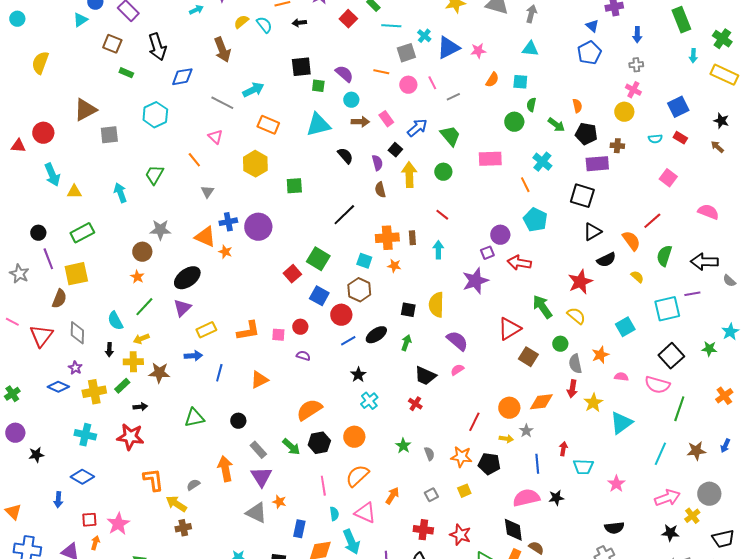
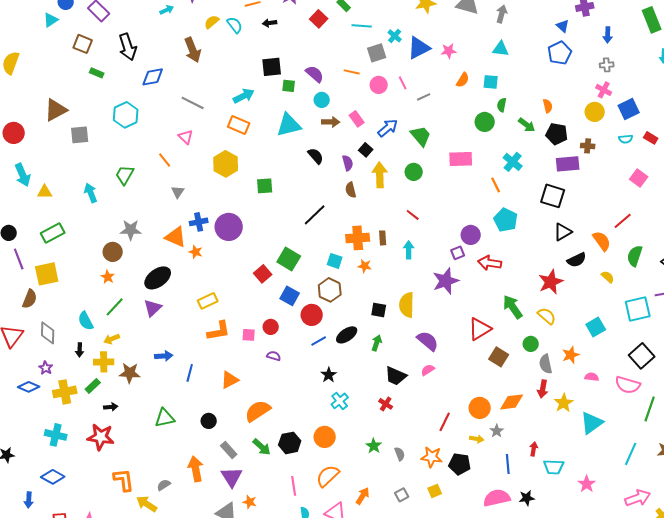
cyan arrow: (253, 90) -> (244, 96), moved
blue square: (678, 107) -> (629, 109), moved
yellow rectangle: (206, 330) -> (208, 301), moved
orange semicircle: (309, 410) -> (258, 411), moved

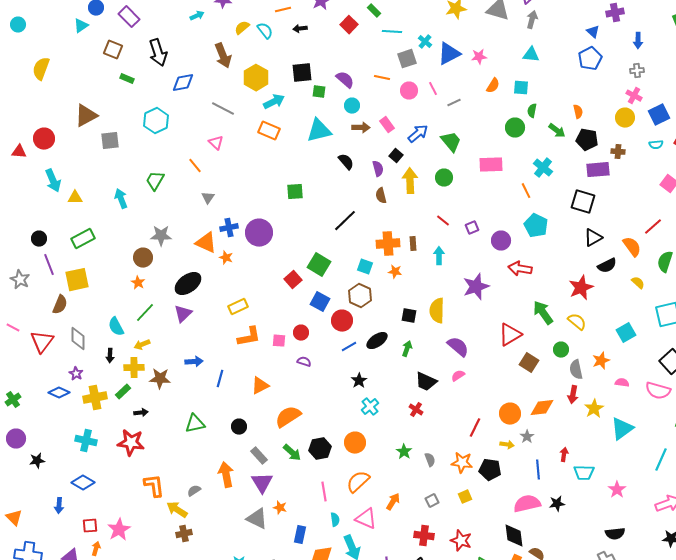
yellow hexagon: (226, 164) -> (256, 78), moved
purple square: (458, 253) -> (472, 228), moved

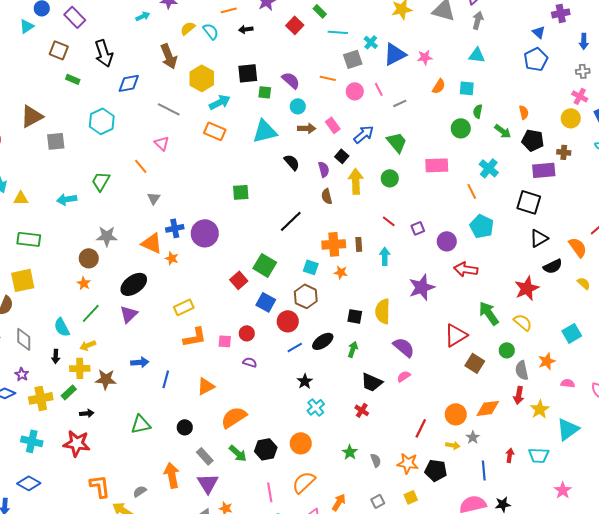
cyan arrow: (121, 199) -> (67, 199), turned -78
green rectangle: (83, 239) -> (29, 239), turned 35
cyan trapezoid: (584, 473) -> (539, 455), moved

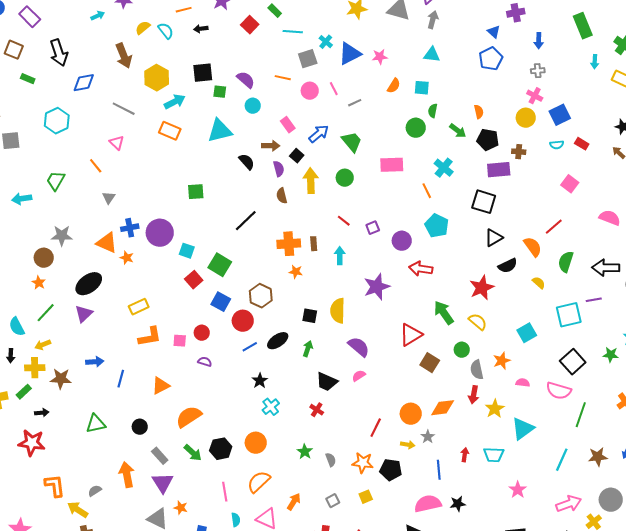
brown arrow: (307, 128) -> (271, 146), moved
cyan square: (311, 267) -> (187, 251), moved

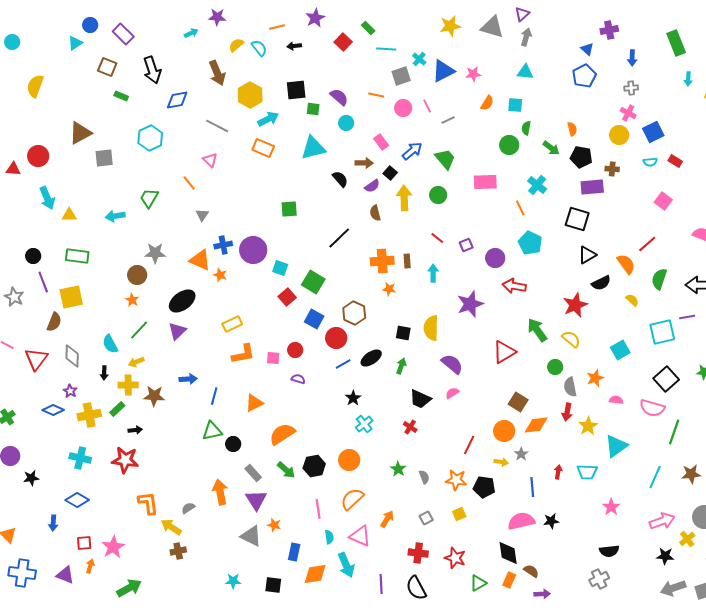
purple semicircle: (279, 169) -> (372, 186), turned 70
brown square: (430, 363) -> (518, 402), moved
green triangle: (96, 424) -> (212, 431), moved

